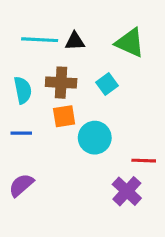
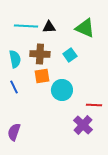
blue line: (21, 133) -> (14, 87), turned 64
purple semicircle: (21, 185) -> (14, 132), moved, turned -30

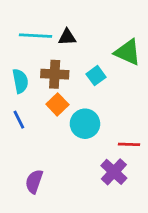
green triangle: (85, 28) -> (128, 52), moved
orange square: (42, 76) -> (57, 104), turned -35
purple semicircle: (14, 132) -> (34, 181), moved

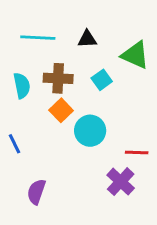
black triangle: (67, 37) -> (87, 39), moved
blue line: (19, 120) -> (15, 144), moved

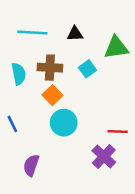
green triangle: (135, 55) -> (116, 48), turned -32
cyan circle: (90, 131) -> (64, 123), moved

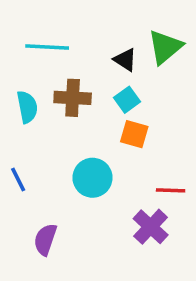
black triangle: (75, 34) -> (125, 60), moved, turned 36
green triangle: (116, 48) -> (165, 47), moved, turned -32
orange square: (52, 95) -> (134, 134), moved, turned -30

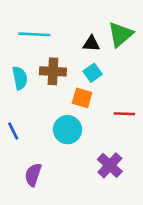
black triangle: (125, 60) -> (91, 44), turned -30
orange square: (134, 134) -> (82, 98), moved
red line: (171, 190) -> (124, 114), moved

